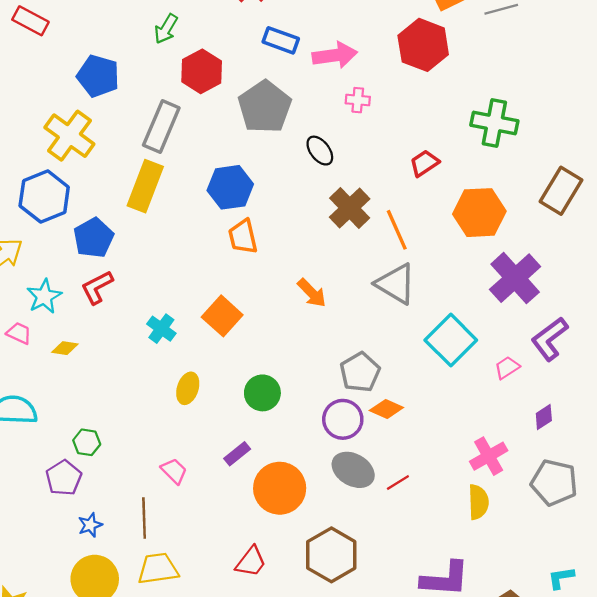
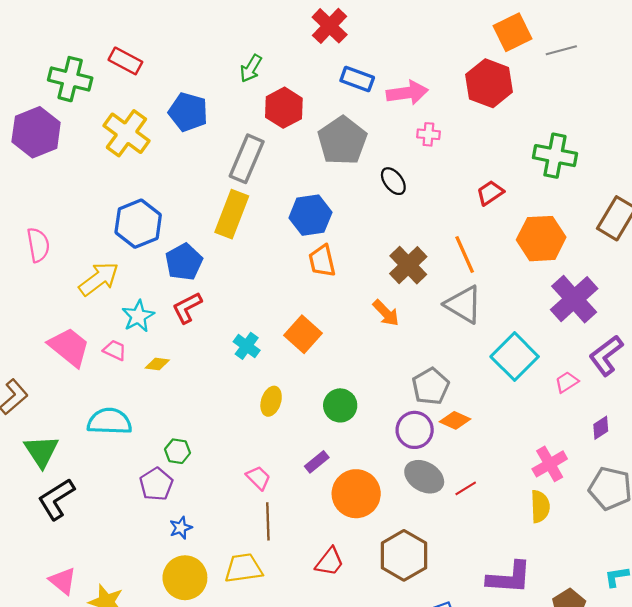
yellow cross: (69, 136) -> (126, 133), moved
brown cross: (350, 208) -> (408, 265), moved
brown line: (144, 518) -> (268, 521), moved

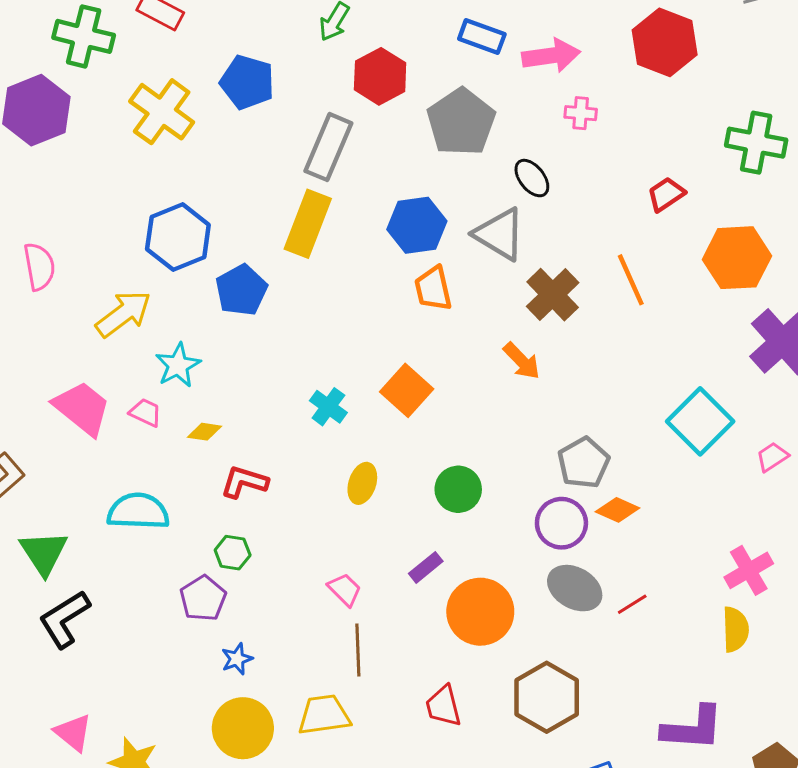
gray triangle: (464, 304) -> (499, 234), moved
red L-shape: (187, 308) -> (244, 482), moved, turned 44
red trapezoid: (330, 562) -> (443, 706), turned 128

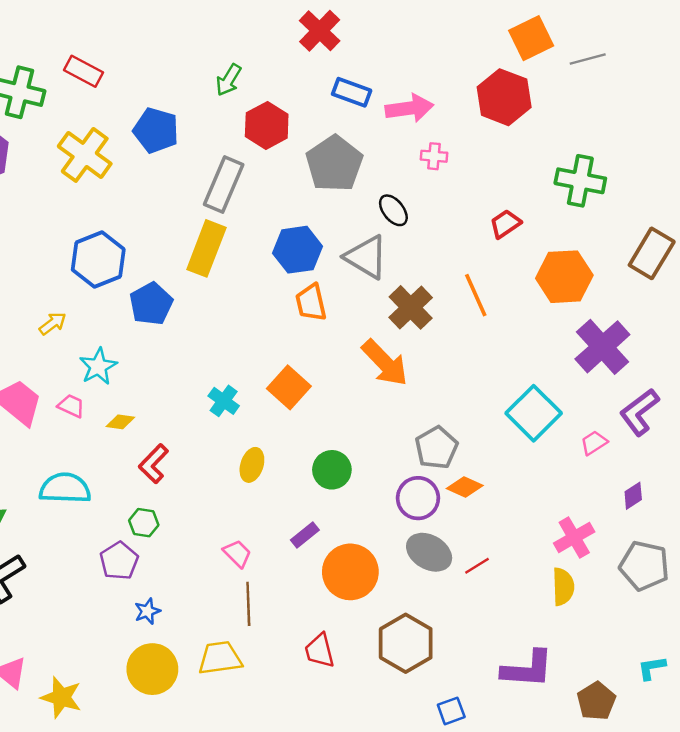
yellow arrow: (123, 314) -> (53, 323), size x0.6
orange arrow: (522, 361) -> (385, 363), size x1.5
red L-shape: (244, 482) -> (154, 464), turned -63

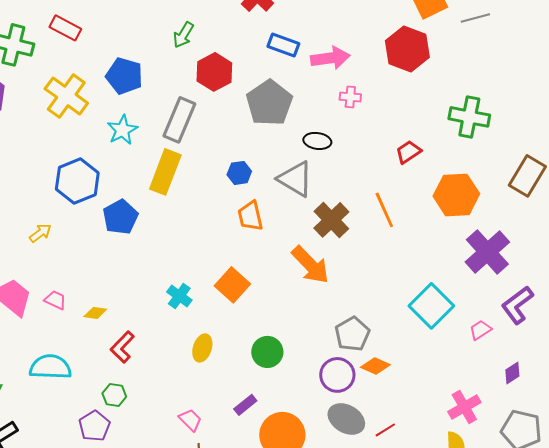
black ellipse: (393, 210) -> (317, 141), turned -44
blue hexagon: (297, 250) -> (239, 173), size x0.6
cyan star: (98, 367) -> (122, 130), moved

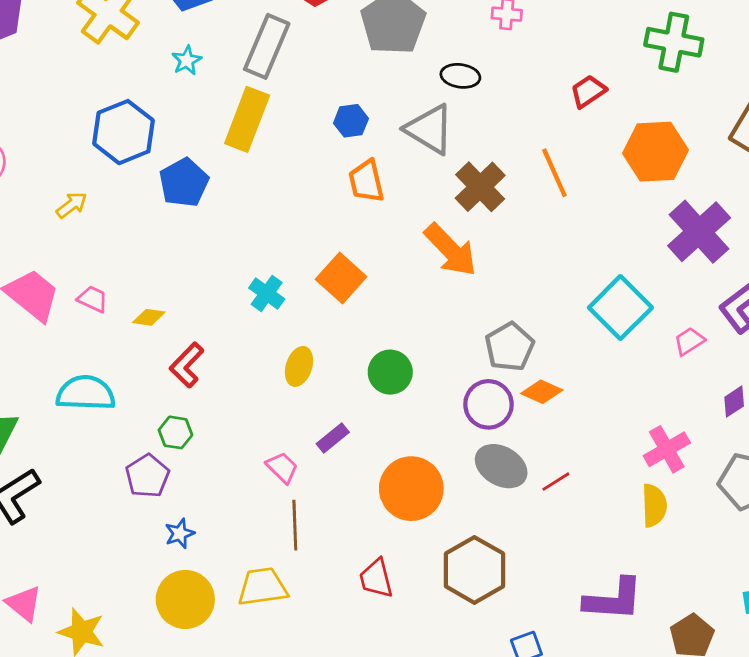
cyan star: (122, 130) -> (187, 60), size x0.7
purple rectangle: (245, 405) -> (333, 438), moved

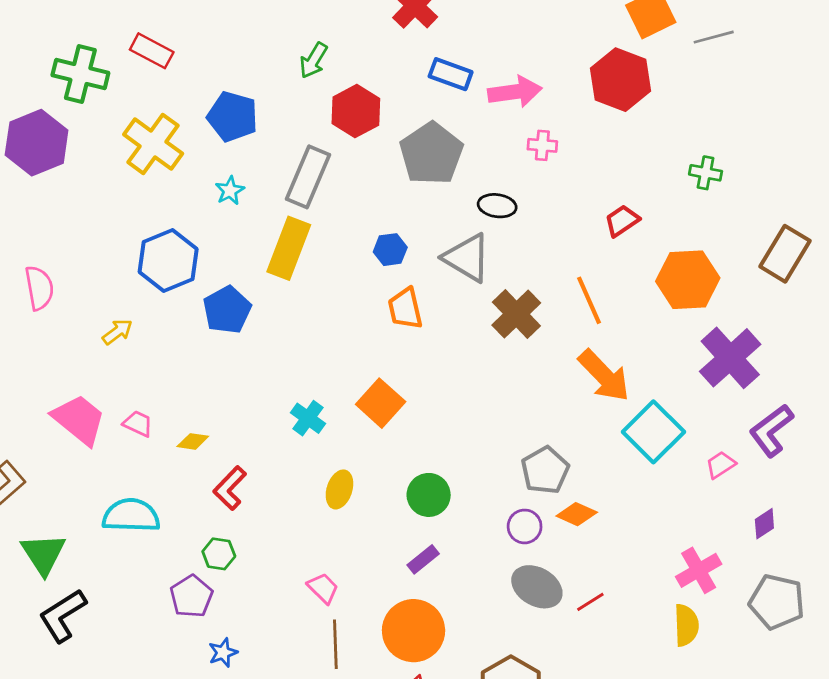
green cross: (674, 42) -> (706, 173), size x0.6
orange arrow: (451, 250) -> (604, 376), moved
purple circle: (488, 404) -> (525, 526), size x0.7
purple rectangle: (333, 438) -> (423, 559), moved
orange circle: (411, 489) -> (414, 631), moved

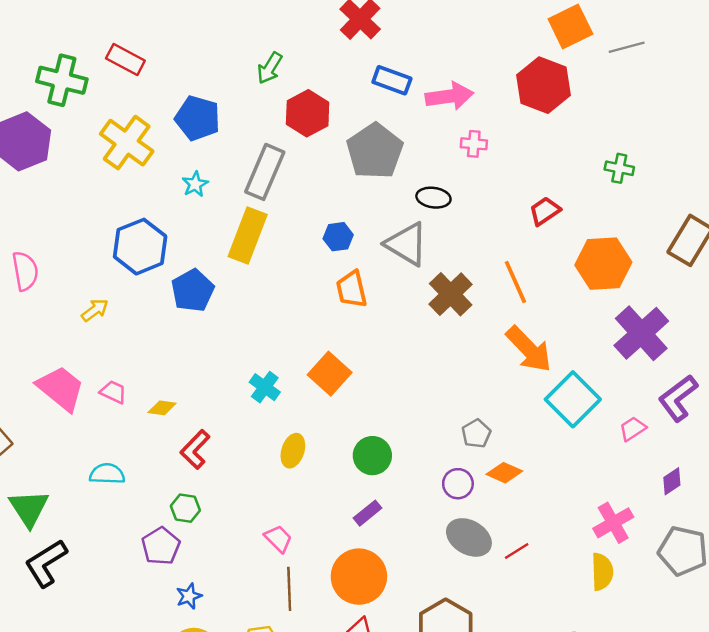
gray pentagon: (545, 470) -> (476, 434), size x0.7
cyan semicircle: (131, 515) -> (107, 474), size x0.7

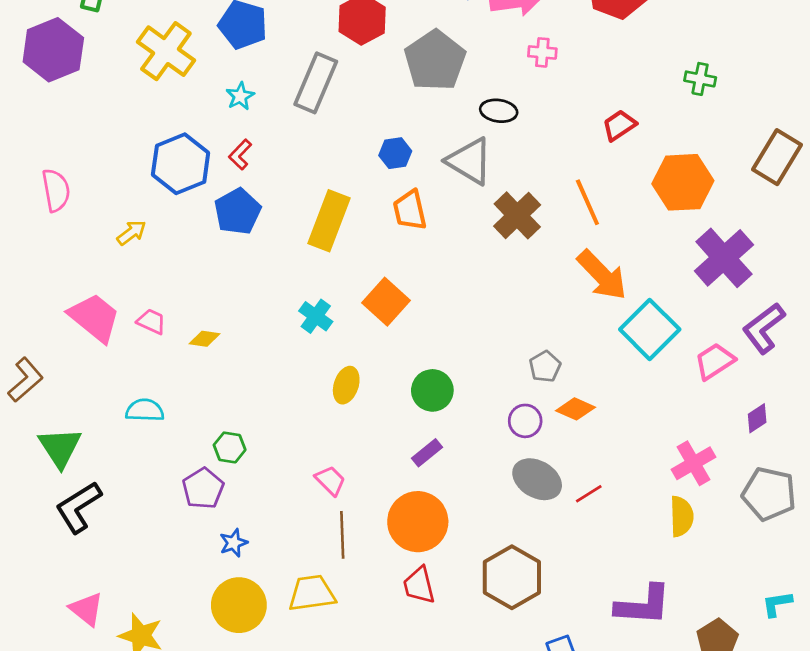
yellow rectangle: (248, 236) -> (329, 221), moved
pink trapezoid: (633, 429) -> (715, 361), size x1.4
red L-shape: (195, 449) -> (240, 154), moved, size x0.7

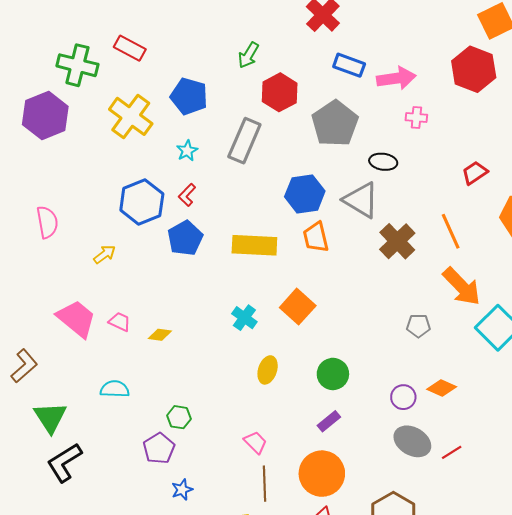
blue hexagon: (395, 153) -> (305, 194), size x1.6
yellow rectangle: (329, 221) -> (254, 245), turned 72
gray pentagon: (545, 367) -> (418, 326), moved, turned 30

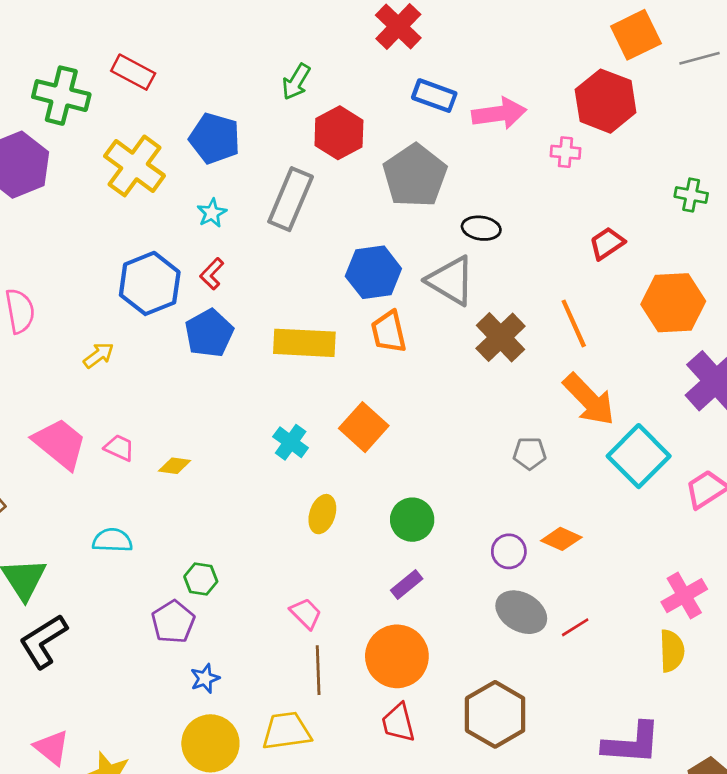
pink cross: (416, 117) -> (565, 152), moved

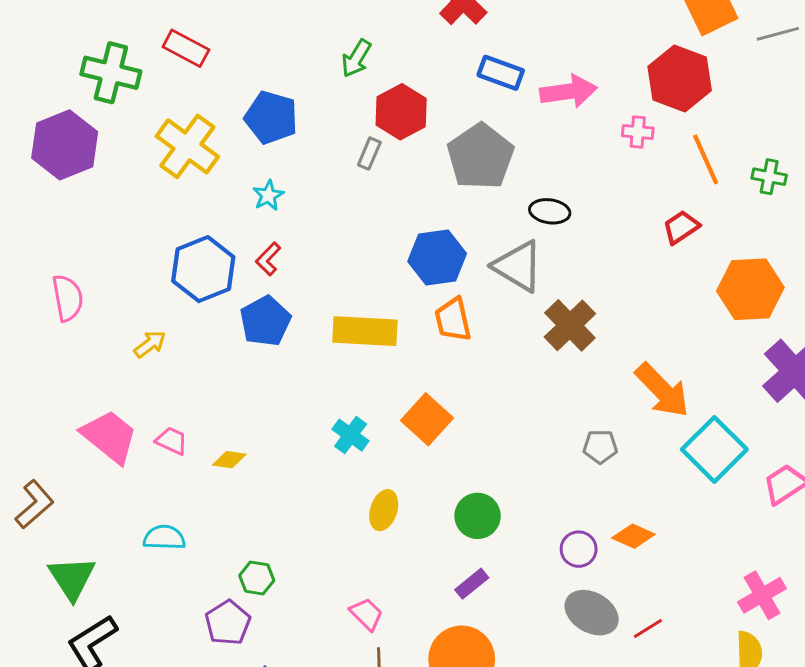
gray rectangle: (291, 199) -> (369, 154), moved, size x0.5
orange line: (574, 323) -> (706, 159), moved

